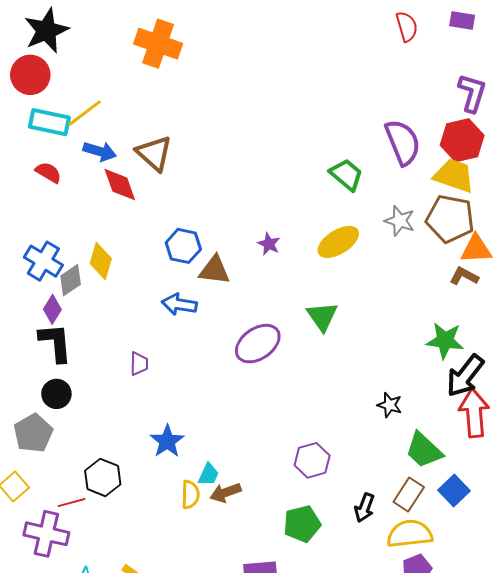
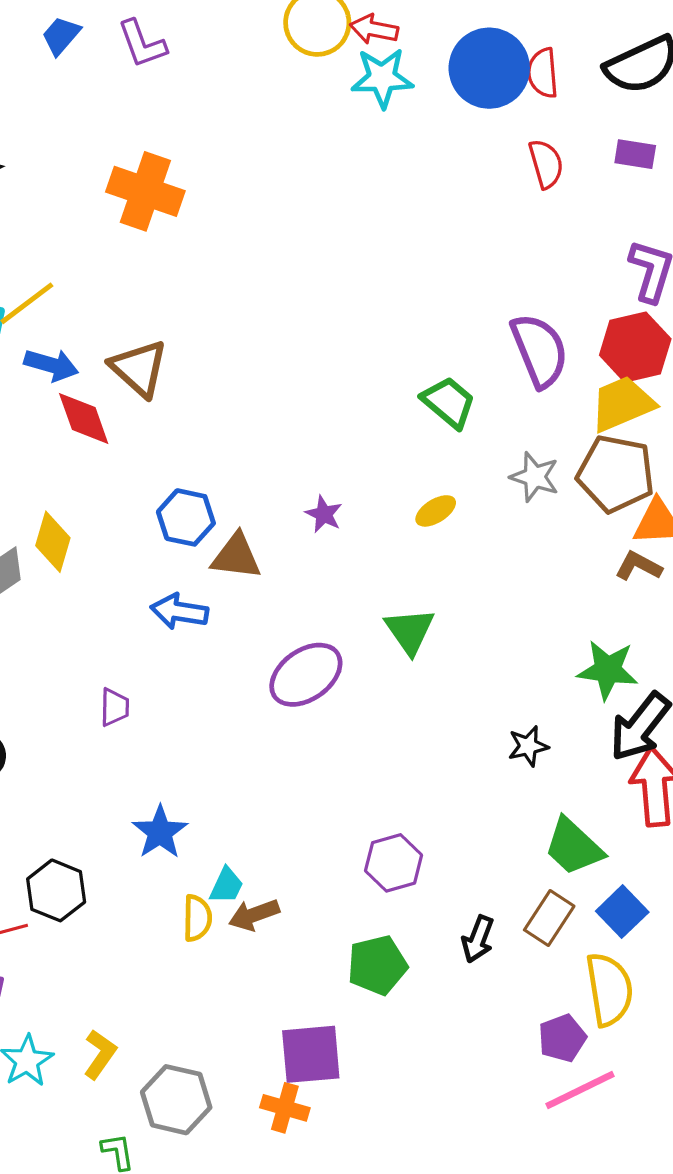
yellow trapezoid: (454, 175) -> (622, 404), turned -42
yellow ellipse: (338, 242) -> (436, 511), size x0.6
black star: (390, 405) -> (528, 746), moved, turned -30
yellow semicircle: (410, 534) -> (609, 989), moved, turned 87

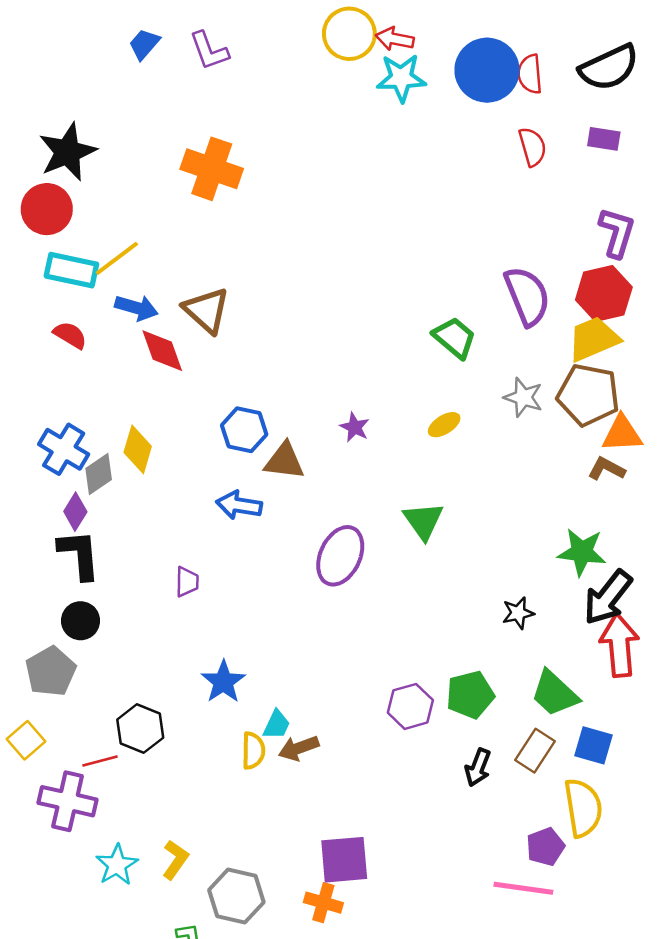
purple ellipse: (306, 675) -> (340, 556), turned -30
blue square: (622, 912) -> (593, 745), turned -30
green pentagon: (377, 965) -> (470, 695), moved
pink line: (580, 1090) -> (523, 888), moved, turned 34

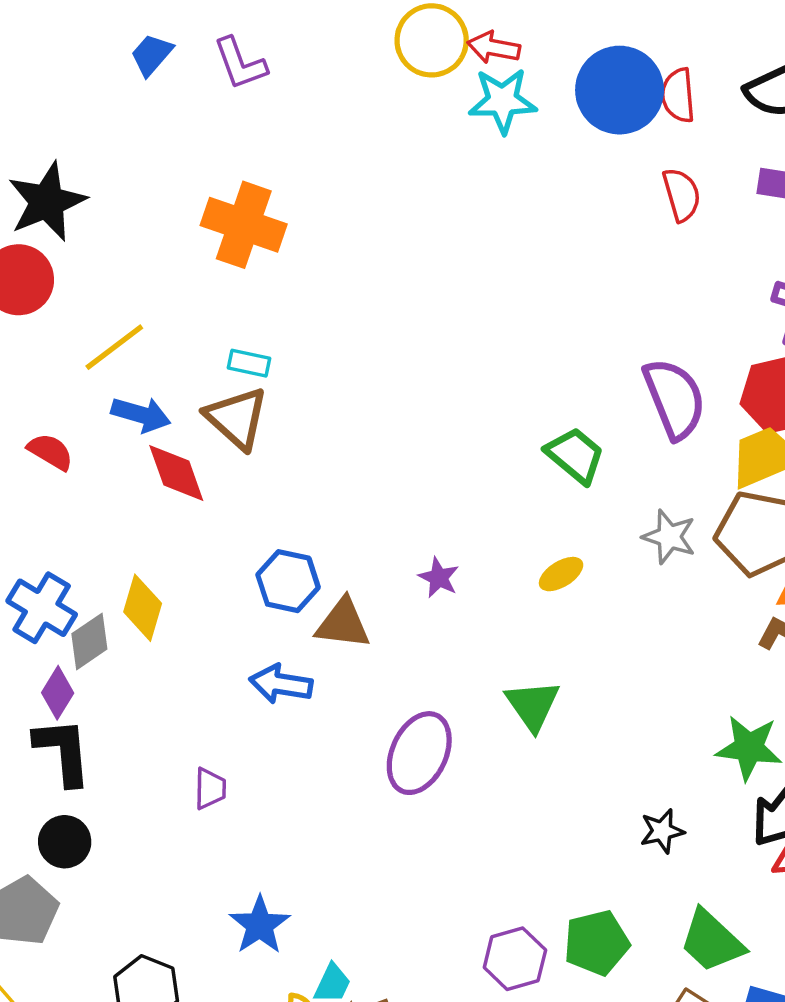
cyan rectangle: (71, 270) -> (249, 363), moved, size x0.6

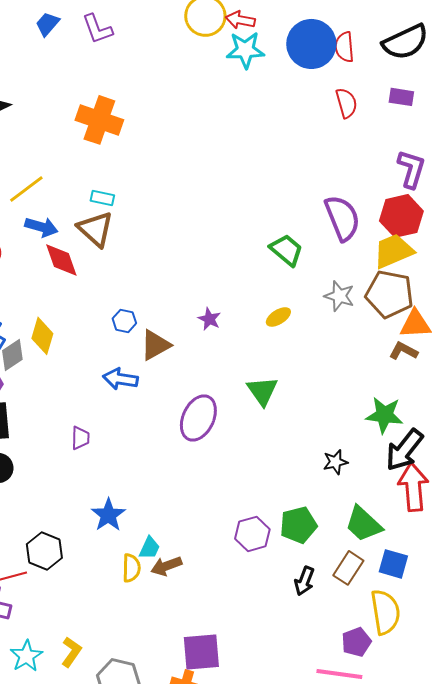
blue hexagon: (288, 581) -> (124, 321), size x0.7
brown triangle: (343, 624) -> (155, 345), turned -36

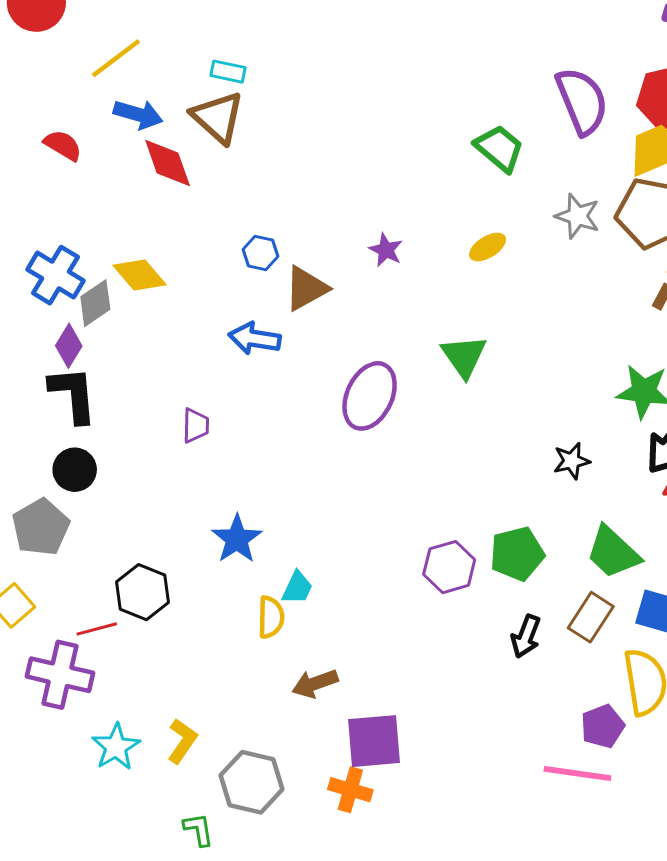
yellow diamond: (42, 336) -> (140, 275), turned -57
brown arrow: (166, 566) -> (315, 684), moved

